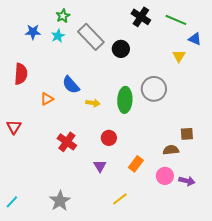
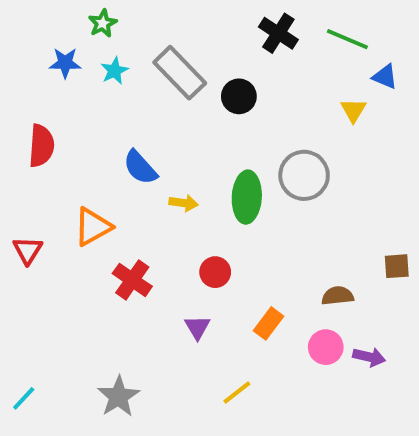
green star: (63, 16) -> (103, 23), moved
orange triangle: (47, 99) -> (93, 227), moved, size x1.5
brown square: (187, 134) -> (397, 266), moved

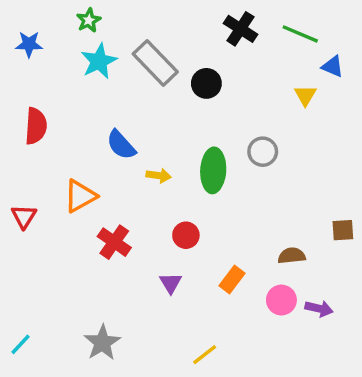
blue star: (65, 63) -> (29, 44), moved
cyan star: (115, 71) -> (99, 61), size x1.5
gray circle: (304, 175) -> (263, 152), size x0.7
yellow line: (237, 392) -> (205, 355), moved

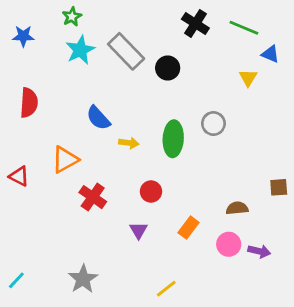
red triangle: (24, 216) -> (19, 176), turned -35

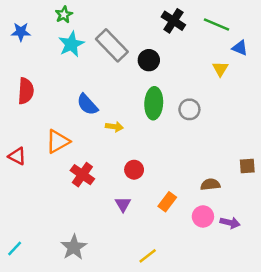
green ellipse: (173, 139) -> (154, 103), moved

